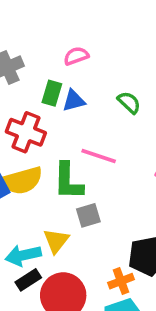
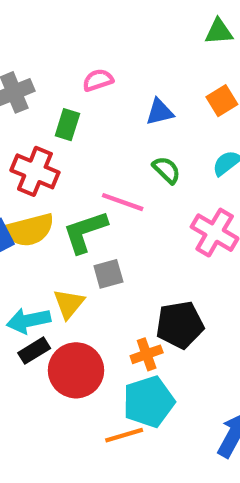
blue triangle: (74, 101) -> (160, 112), moved
green semicircle: (129, 102) -> (167, 170), moved
green L-shape: (68, 181) -> (85, 232), turned 69

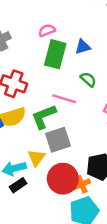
green rectangle: (67, 125) -> (55, 54), moved, size x1.6
gray square: (108, 274) -> (58, 140), size x1.5
red circle: (76, 370) -> (63, 179), moved

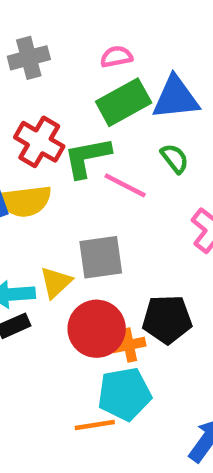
blue triangle: (83, 47) -> (176, 98), size x1.6
green rectangle: (55, 54) -> (124, 102), turned 36
green L-shape: (44, 117) -> (87, 157), moved

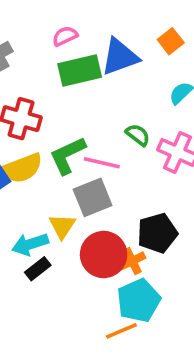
green rectangle: (124, 102) -> (80, 71), turned 30
green L-shape: (87, 157) -> (67, 155), moved
green semicircle: (175, 158) -> (138, 135), moved
pink line: (125, 185) -> (102, 163), moved

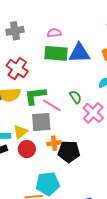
red circle: (104, 255) -> (27, 149), moved, size x0.7
orange cross: (132, 261) -> (54, 143), moved

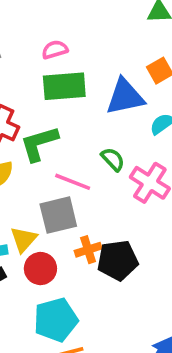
blue triangle: (79, 53) -> (125, 97), moved
green L-shape: (35, 96) -> (39, 144), moved
cyan pentagon: (48, 184) -> (56, 320), moved

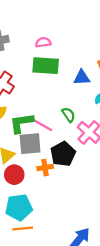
blue triangle: (125, 97) -> (82, 78), size x0.7
green L-shape: (39, 144) -> (22, 123), moved
black pentagon: (118, 260) -> (63, 154), moved, turned -30

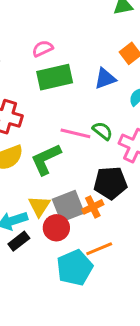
pink line: (42, 125) -> (75, 133), moved
gray square: (30, 144) -> (68, 206), moved
black pentagon: (63, 154) -> (110, 183), turned -30
orange line: (23, 229) -> (99, 249), moved

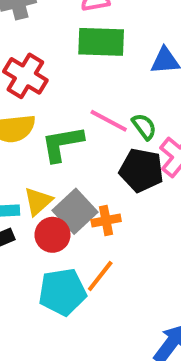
black pentagon: (110, 183) -> (141, 170), moved
gray square: (68, 206) -> (75, 211), turned -36
orange line: (99, 249) -> (100, 276), turned -44

